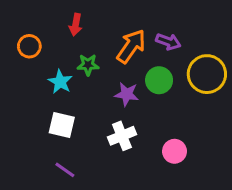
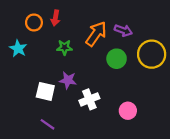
orange circle: (29, 46) -> (34, 22), moved
cyan star: (60, 82) -> (18, 49), moved
purple star: (127, 94) -> (68, 80), moved

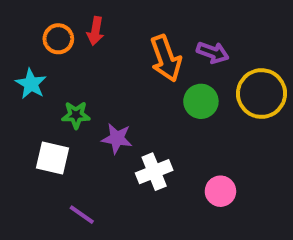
orange arrow: (96, 34) -> (166, 58), turned 125
green star: (64, 47) -> (76, 115), moved
white square: (45, 91) -> (52, 158), moved

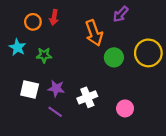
purple arrow: (213, 52) -> (121, 14), moved, turned 112
green star: (76, 115) -> (44, 55), moved
purple star: (117, 138) -> (56, 88), moved
purple line: (82, 215) -> (55, 112), moved

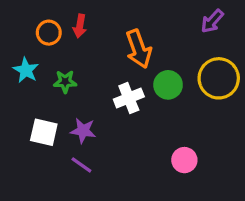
purple arrow: (121, 14) -> (212, 21), moved
white cross: (87, 97) -> (129, 98), moved

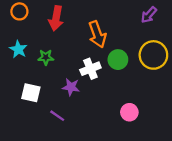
red arrow: (80, 26) -> (56, 18), size x1.5
orange circle: (49, 33) -> (19, 11), moved
purple star: (83, 131) -> (71, 87), moved

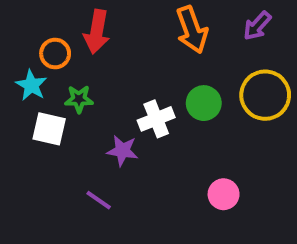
orange circle: (19, 11) -> (55, 54), moved
orange arrow: (97, 34) -> (192, 30), moved
white square: (31, 93) -> (49, 129), moved

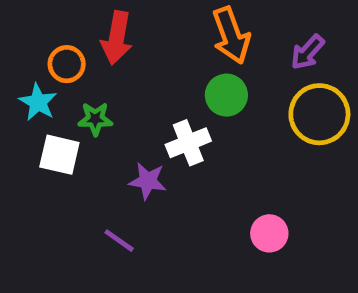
purple arrow: (257, 26) -> (307, 52), moved
green circle: (204, 103) -> (226, 95), moved

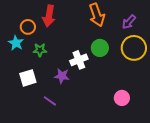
green circle: (226, 95) -> (100, 48), moved
white square: (59, 155) -> (28, 78), moved, turned -30
pink circle: (269, 233) -> (122, 98), moved

